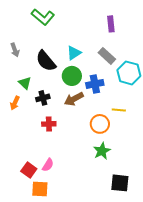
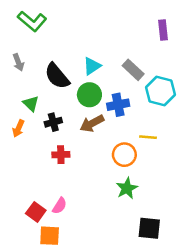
green L-shape: (43, 17) -> (32, 21), moved
purple rectangle: (111, 24) -> (163, 30), moved

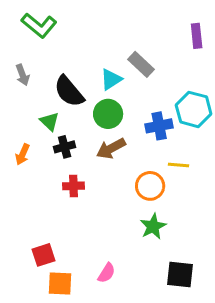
gray rectangle: (133, 70) -> (141, 64), moved
green triangle: (31, 103) -> (50, 121), moved
blue cross: (118, 105) -> (159, 126), moved
pink semicircle: (60, 206) -> (107, 273), moved
red square: (36, 212) -> (44, 255), turned 36

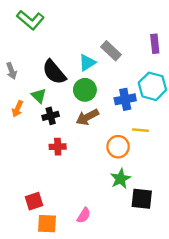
purple rectangle: (197, 36) -> (155, 44), moved
gray arrow: (23, 75) -> (11, 71), moved
orange arrow: (23, 154) -> (17, 109), moved
black square: (180, 274) -> (142, 199), moved

